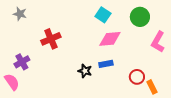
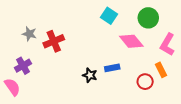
gray star: (20, 14) -> (29, 34), moved
pink diamond: (110, 39) -> (131, 41), moved, turned 55
orange rectangle: (152, 87) -> (161, 70), moved

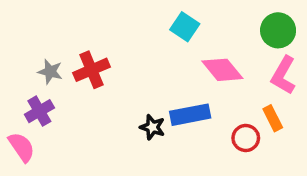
green circle: (148, 18) -> (278, 30), moved
gray star: (29, 34) -> (50, 72), moved
blue rectangle: (112, 68) -> (190, 115), size x1.5

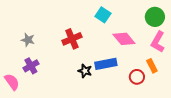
red cross: (91, 70) -> (72, 39), moved
purple cross: (39, 111) -> (31, 66), moved

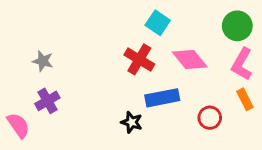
red cross: (72, 39) -> (139, 59), moved, turned -36
orange rectangle: (152, 66) -> (245, 99), moved
black star: (85, 71) -> (132, 122), moved

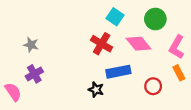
green circle: (237, 26) -> (155, 19), moved

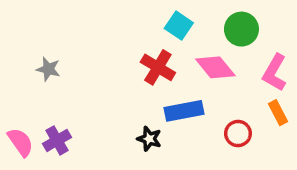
purple cross: (34, 74) -> (57, 140), moved

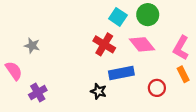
green circle: (241, 29) -> (148, 15), moved
pink semicircle: (20, 142) -> (14, 71), moved

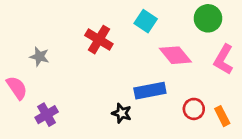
green circle: (148, 15) -> (208, 18), moved
red cross: (104, 44) -> (99, 40), moved
orange rectangle: (183, 74) -> (222, 116), moved

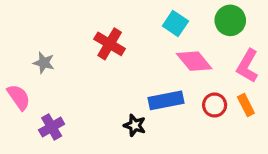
cyan square: (146, 21) -> (175, 24), moved
red circle: (194, 109) -> (215, 105), moved
orange rectangle: (222, 116) -> (246, 105), moved

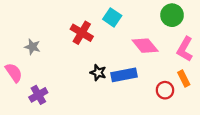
cyan square: (175, 24) -> (112, 17), moved
red circle: (215, 105) -> (165, 90), moved
black star: (135, 125) -> (98, 73), moved

